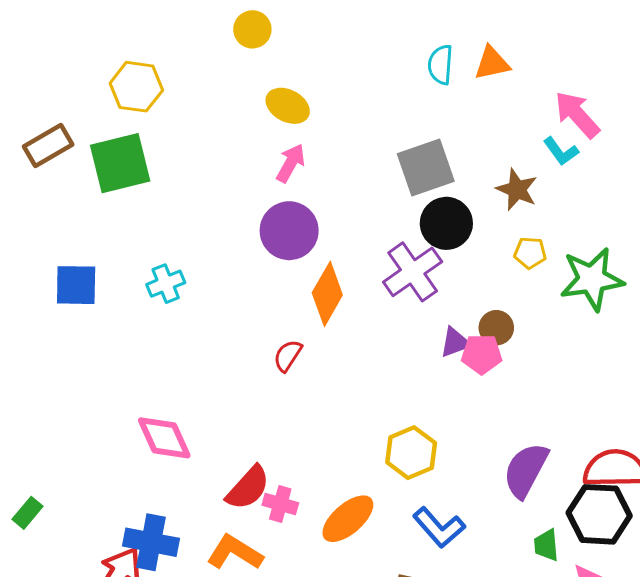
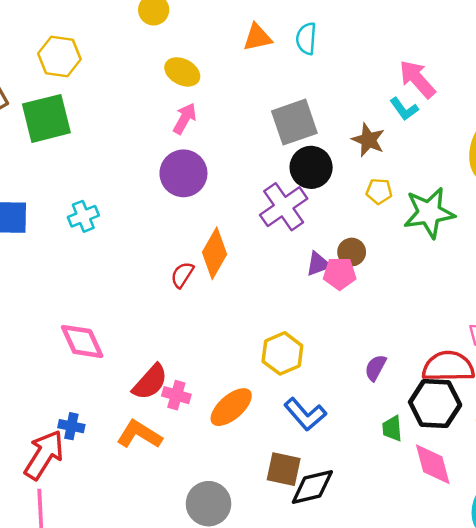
orange triangle: (492, 63) -> (257, 37), moved
orange diamond: (327, 294) -> (214, 253), moved
purple semicircle: (526, 470) -> (375, 368), size x0.6
blue cross: (151, 542) -> (71, 426), size x0.6

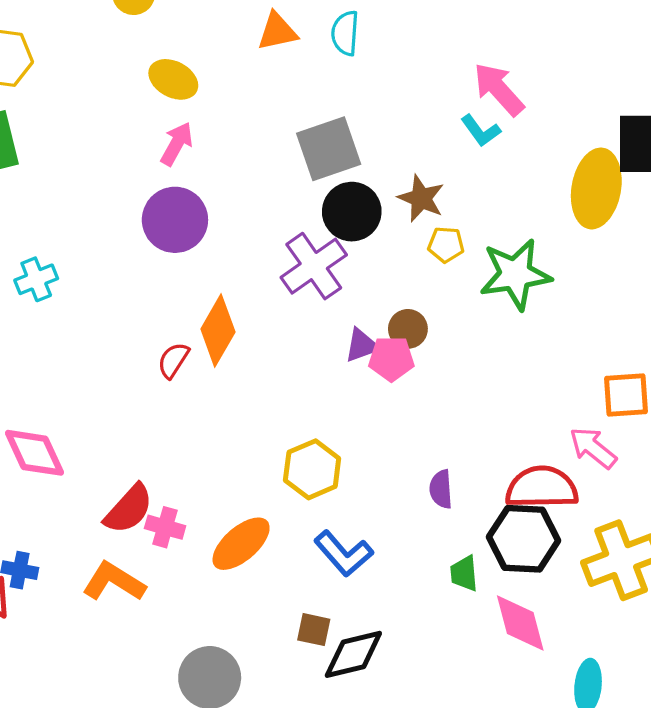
brown star: (368, 140) -> (421, 198), moved
purple semicircle: (375, 368) -> (441, 489), turned -32
brown square: (284, 469) -> (314, 630), size x0.7

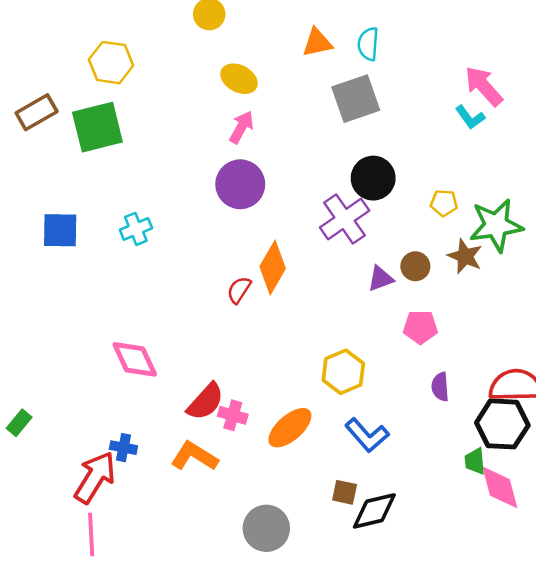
gray square: (329, 149) -> (356, 99), moved
brown star: (421, 198) -> (465, 256), moved
pink pentagon: (391, 359) -> (420, 327), moved
green trapezoid: (464, 573) -> (475, 461), moved

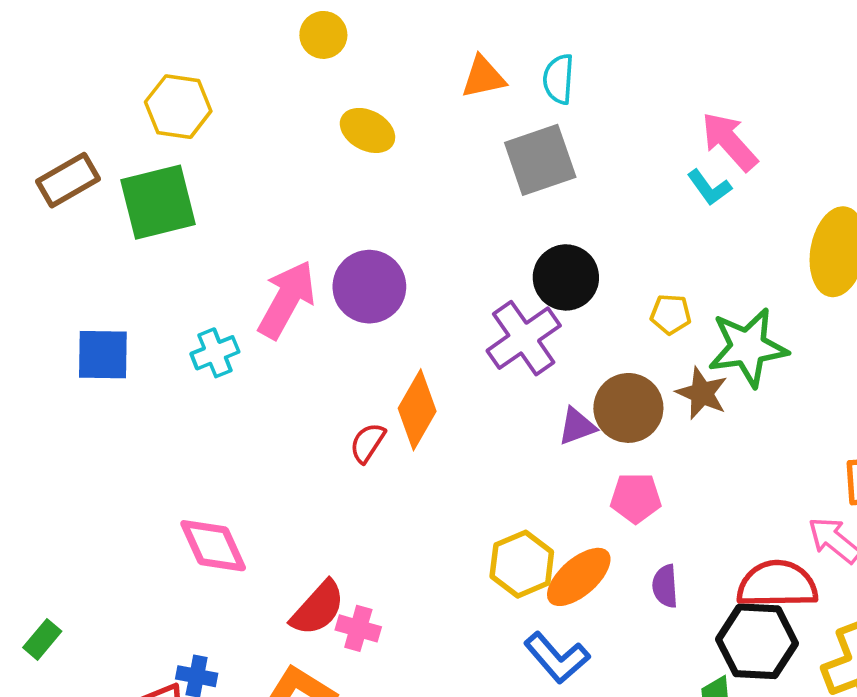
pink arrow: (241, 127) -> (287, 300), moved, size x1.6
brown circle: (415, 266) -> (628, 408), size x1.6
orange ellipse: (290, 428) -> (579, 577), moved

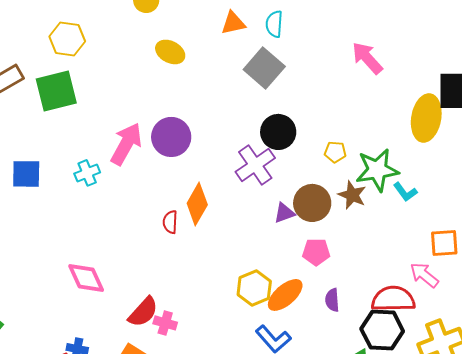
gray square: (540, 160) -> (264, 68), turned -30
cyan L-shape: (709, 187) -> (405, 192), moved
red semicircle: (367, 443) -> (170, 222), turned -30

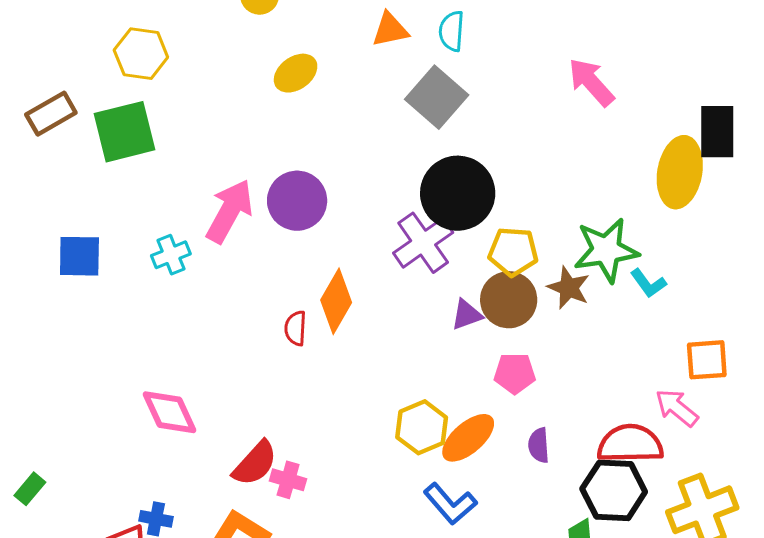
yellow ellipse: (170, 52) -> (296, 73), turned -64
black circle: (278, 132) -> (458, 193), size x1.4
yellow pentagon: (335, 152) -> (513, 252), moved, size x1.5

